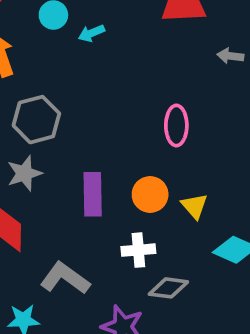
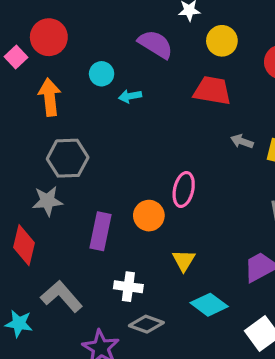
orange circle: (150, 194) -> (149, 216), moved

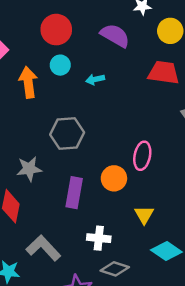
red circle: (49, 37) -> (56, 30), moved
cyan circle: (102, 74) -> (60, 65), moved
gray hexagon: (68, 158) -> (67, 133), moved

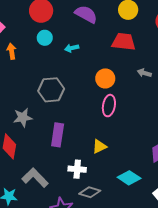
orange arrow: (28, 82) -> (12, 51), moved, size x0.7
orange circle: (114, 178) -> (105, 78), moved
yellow triangle: (144, 215) -> (99, 146), moved, turned 35

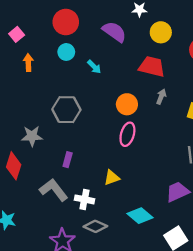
cyan arrow: (72, 48) -> (94, 67), turned -128
gray arrow: (144, 73) -> (161, 97), moved, turned 88
purple rectangle: (58, 135) -> (68, 160), size x0.6
gray L-shape: (35, 178) -> (54, 190), moved

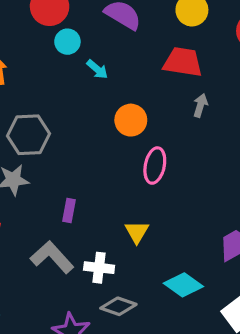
cyan circle: (66, 52) -> (67, 42), moved
orange circle: (127, 104) -> (131, 120), moved
gray hexagon: (66, 110) -> (29, 135), moved
yellow triangle: (112, 178) -> (137, 232), turned -35

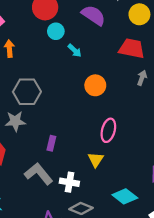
pink ellipse: (155, 166) -> (108, 130), moved

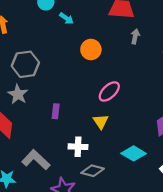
gray star: (15, 121) -> (18, 94), turned -30
pink ellipse: (108, 130) -> (109, 91), turned 40
gray L-shape: (39, 174) -> (36, 160), moved

